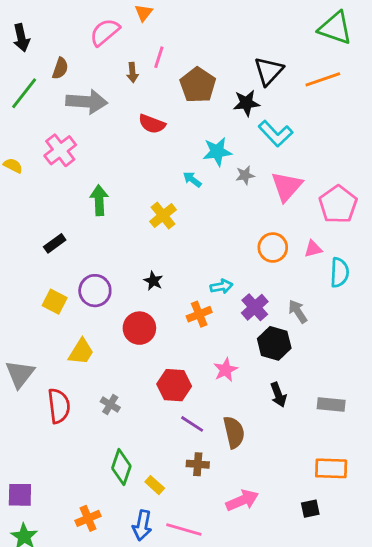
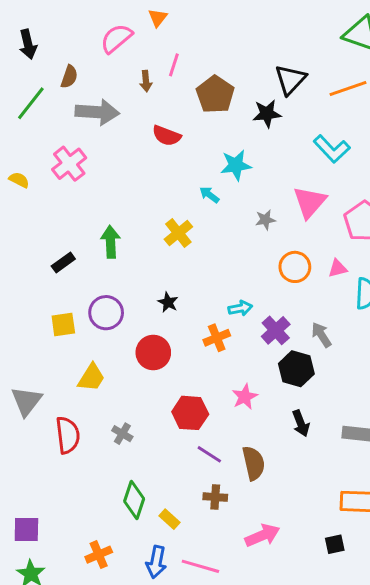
cyan L-shape: (276, 134) -> (332, 149), moved
gray star: (245, 175) -> (265, 220), moved
green arrow: (99, 200) -> (111, 242), moved
yellow square: (55, 302) -> (63, 324), turned -35

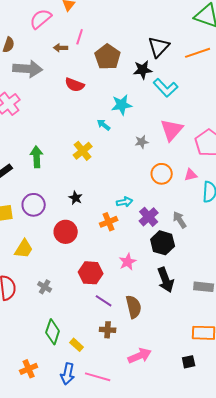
brown arrow: (146, 81) -> (61, 48), turned 96
cyan L-shape: (332, 149) -> (166, 88), moved
black arrow: (301, 423) -> (166, 280), size x1.4

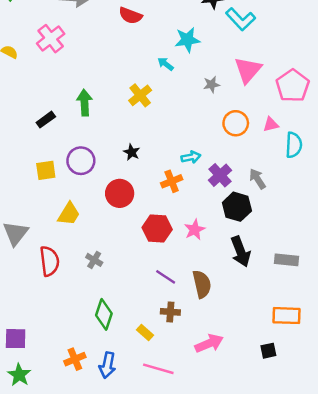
red hexagon: (91, 273) -> (157, 228), moved
yellow rectangle: (77, 345) -> (145, 332), moved
blue arrow: (68, 374) -> (107, 365), moved

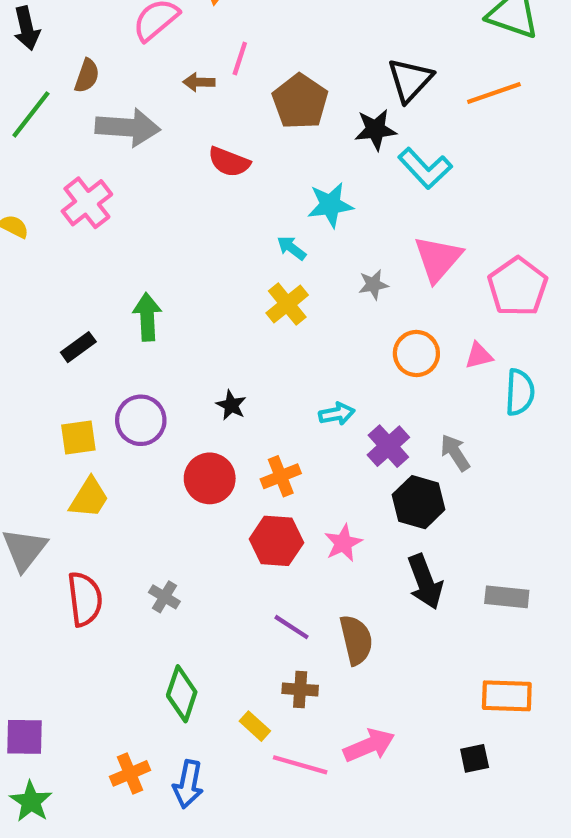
yellow cross: (140, 95) -> (287, 304), moved
orange cross: (172, 181) -> (281, 476), moved
yellow trapezoid: (69, 214) -> (89, 498), moved
pink line: (158, 369) -> (300, 765), moved

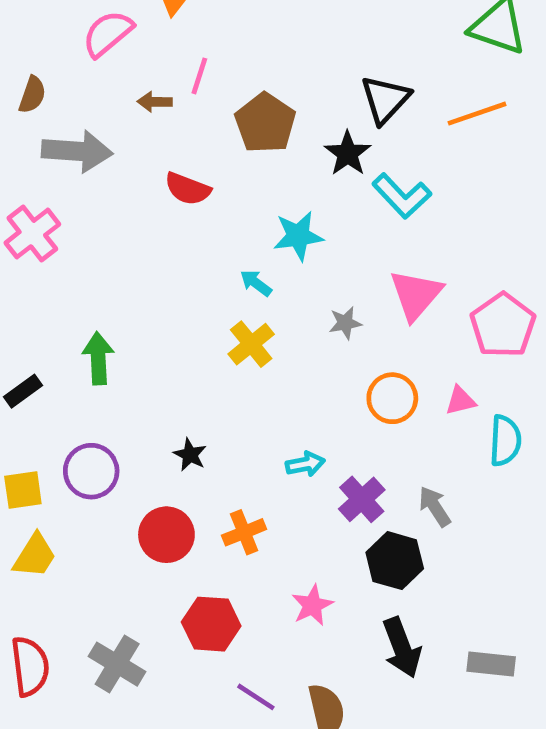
black star: (375, 130) -> (348, 154), turned -30
red hexagon: (276, 541) -> (211, 624), moved
gray cross: (164, 597) -> (117, 664), size x1.6

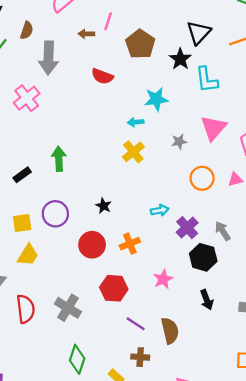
gray arrow: (77, 151) -> (48, 58), turned 88
cyan L-shape: (402, 196) -> (207, 80), turned 36
cyan arrow: (256, 283) -> (136, 122), turned -42
black arrow: (402, 648) -> (207, 300), size x0.7

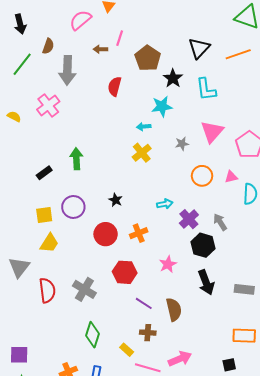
black star: (180, 59) -> (173, 78), moved
red semicircle: (102, 76) -> (115, 86), turned 84
black arrow: (207, 300) -> (206, 282), size x1.4

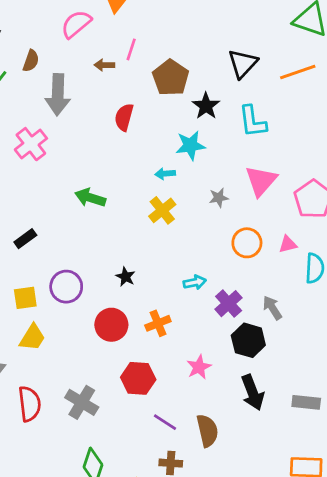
green arrow: (76, 159) -> (90, 198), moved, turned -70

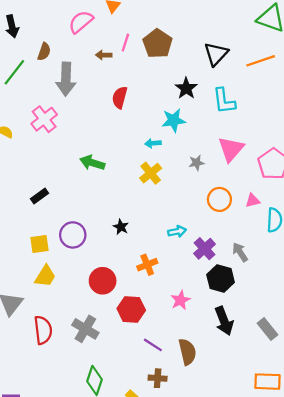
brown pentagon: (171, 78) -> (158, 44), moved
red circle: (111, 325) -> (103, 281), moved
gray rectangle: (306, 402) -> (268, 329), turned 45

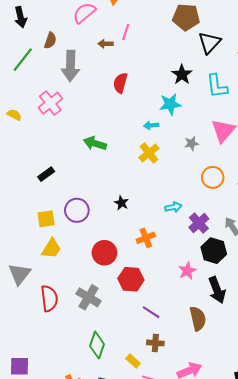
brown pentagon: (158, 44) -> (186, 17), moved, turned -30
pink star: (180, 300) -> (187, 271), moved
brown semicircle: (187, 352) -> (198, 319), moved

